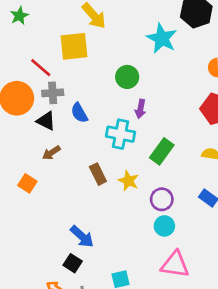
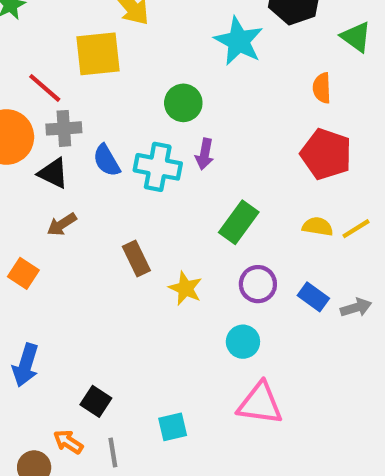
cyan cross: (121, 134) -> (158, 167), moved
yellow star: (128, 181) -> (185, 288), moved
purple circle: (162, 199) -> (258, 284), moved
blue arrow: (82, 237) -> (26, 365), moved, turned 65

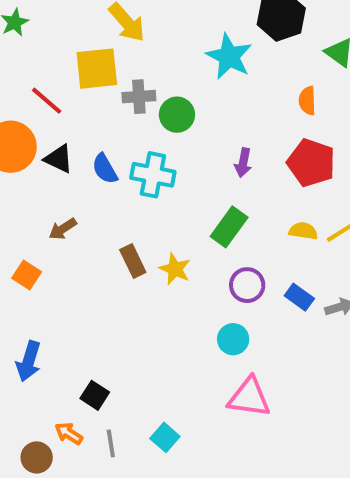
gray cross: (64, 128) -> (139, 97), moved
purple arrow: (205, 154) -> (243, 163), moved
black triangle: (53, 173) -> (59, 159), moved
yellow star: (185, 288) -> (175, 269), moved
cyan square: (173, 427) -> (165, 437), moved, turned -36

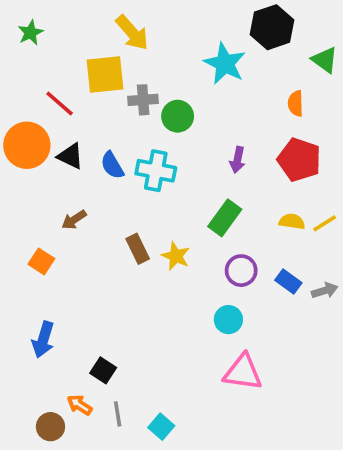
cyan square: (165, 437) -> (161, 427), moved

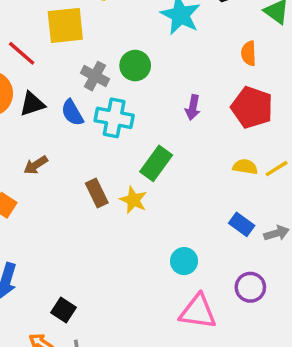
gray cross: (143, 100) -> (95, 76), moved, turned 32
black triangle: (70, 156) -> (32, 104), turned -44
green rectangle: (225, 218) -> (156, 163), moved
purple circle: (241, 271) -> (250, 287), moved

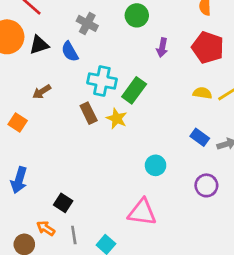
green circle: (135, 66) -> (137, 15), moved
cyan cross: (114, 118) -> (102, 81), moved
pink triangle: (198, 312) -> (142, 212), moved

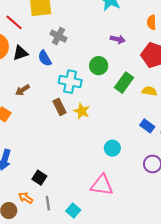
green circle: (137, 15) -> (99, 66), moved
purple arrow: (162, 48) -> (118, 39), moved, turned -88
green rectangle: (134, 90) -> (124, 83), moved

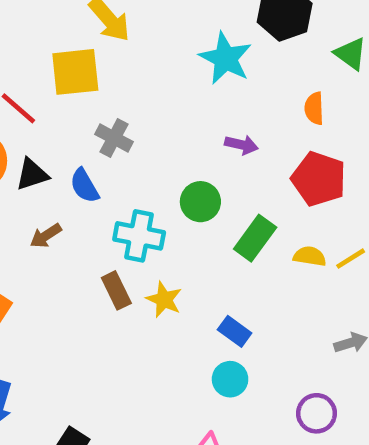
brown arrow: (23, 90) -> (46, 236), moved
blue rectangle: (147, 126) -> (235, 331), moved

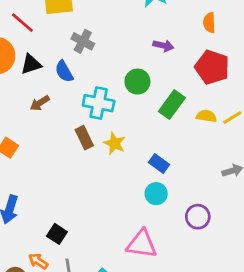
purple circle: (317, 413) -> (198, 217), moved

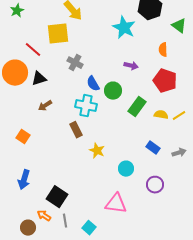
blue semicircle: (64, 71) -> (93, 84), moved
yellow star: (114, 143) -> (97, 151), moved
blue rectangle: (159, 163) -> (153, 148), moved
black square: (57, 234) -> (57, 197), size x1.5

